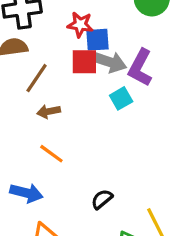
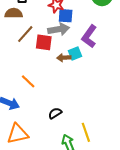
red square: (84, 62) -> (44, 42), moved
gray arrow: (109, 62) -> (59, 29), moved, turned -35
brown arrow: (49, 111) -> (64, 58), moved

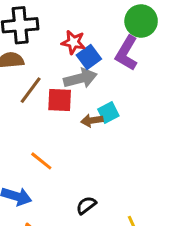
blue square: (66, 16) -> (89, 57), turned -35
purple L-shape: (89, 36) -> (127, 53), moved

